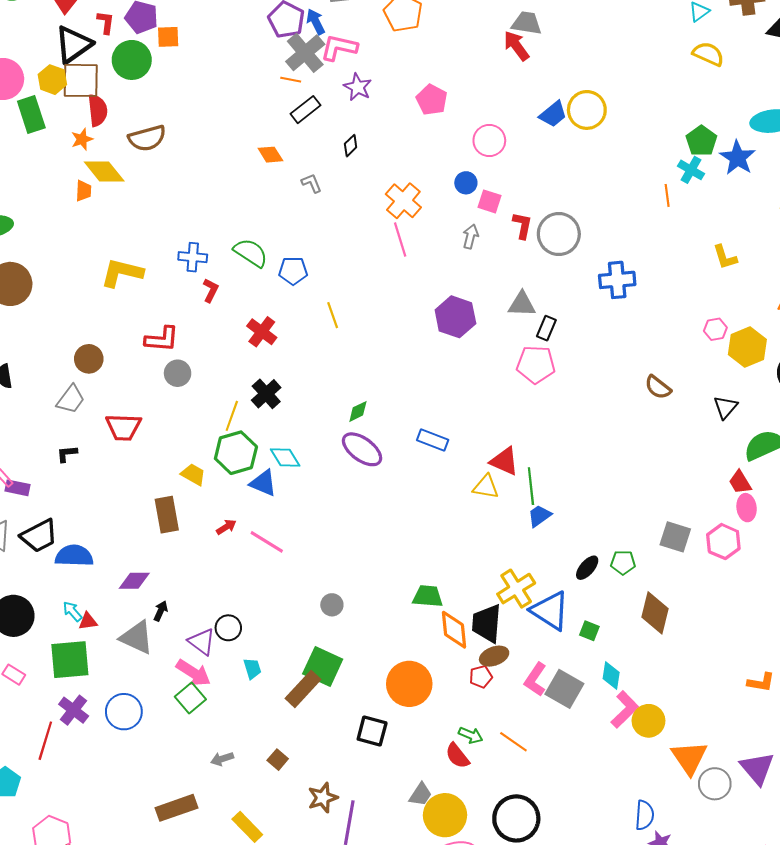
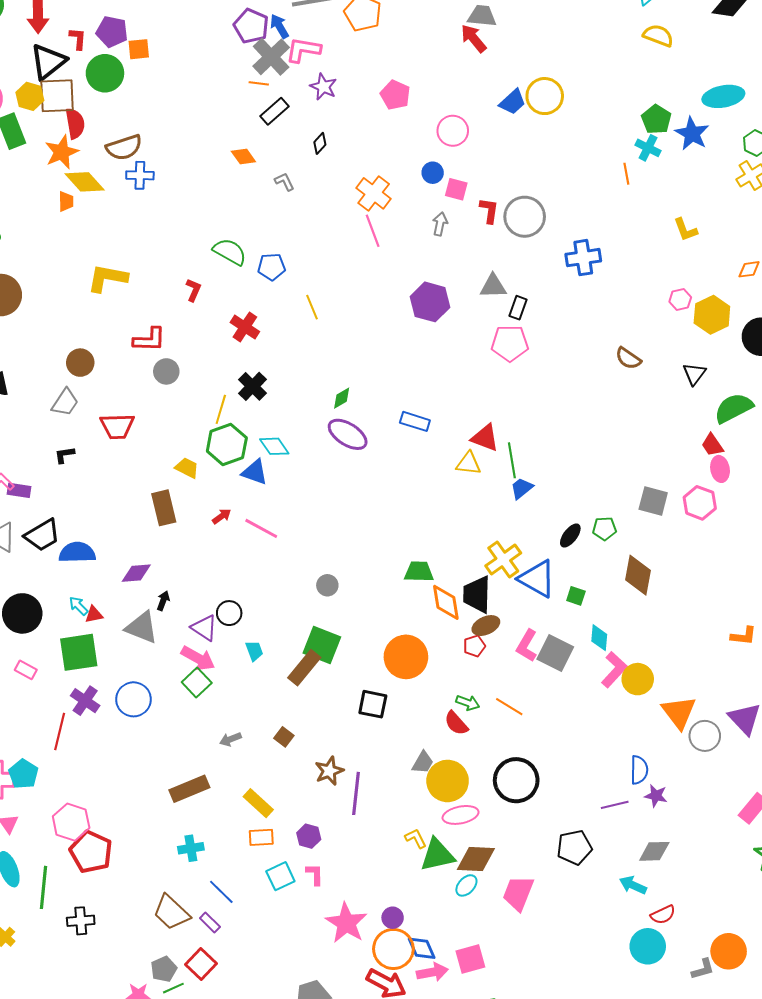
orange star: (82, 139) -> (62, 152), size x1.6
blue cross: (193, 257) -> (140, 175), moved

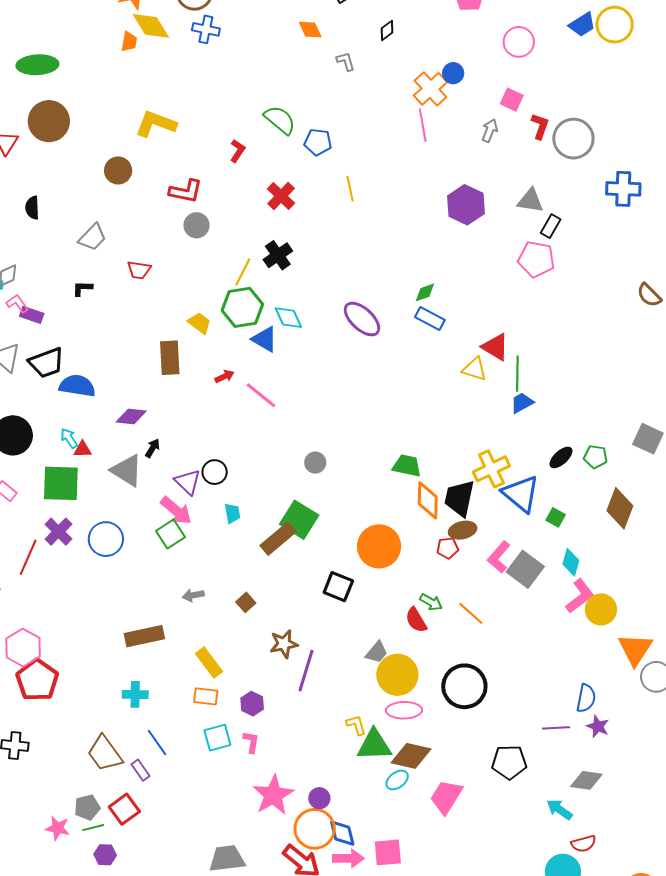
blue circle: (433, 173) -> (453, 73), moved
brown circle: (80, 363) -> (118, 170), moved
green diamond: (342, 398) -> (425, 292), moved
red trapezoid: (117, 426) -> (139, 270), size x0.7

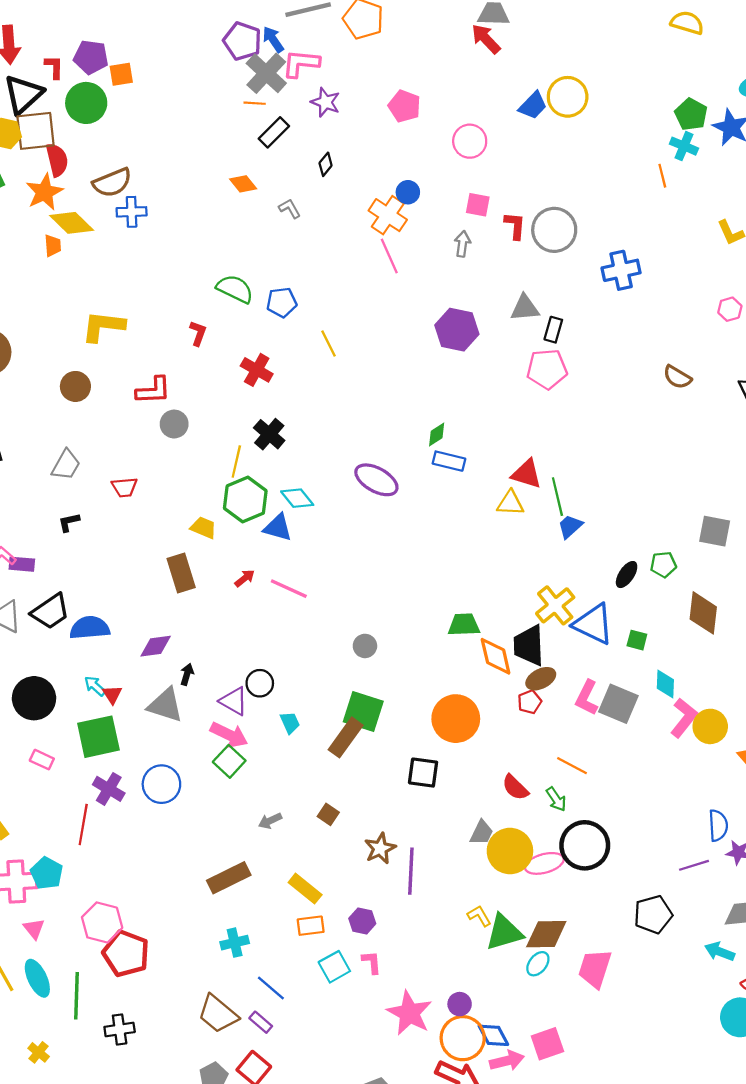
red triangle: (82, 449) -> (112, 694), turned -48
green arrow: (431, 602) -> (556, 799), moved, turned 40
pink ellipse: (404, 710) -> (544, 863), moved

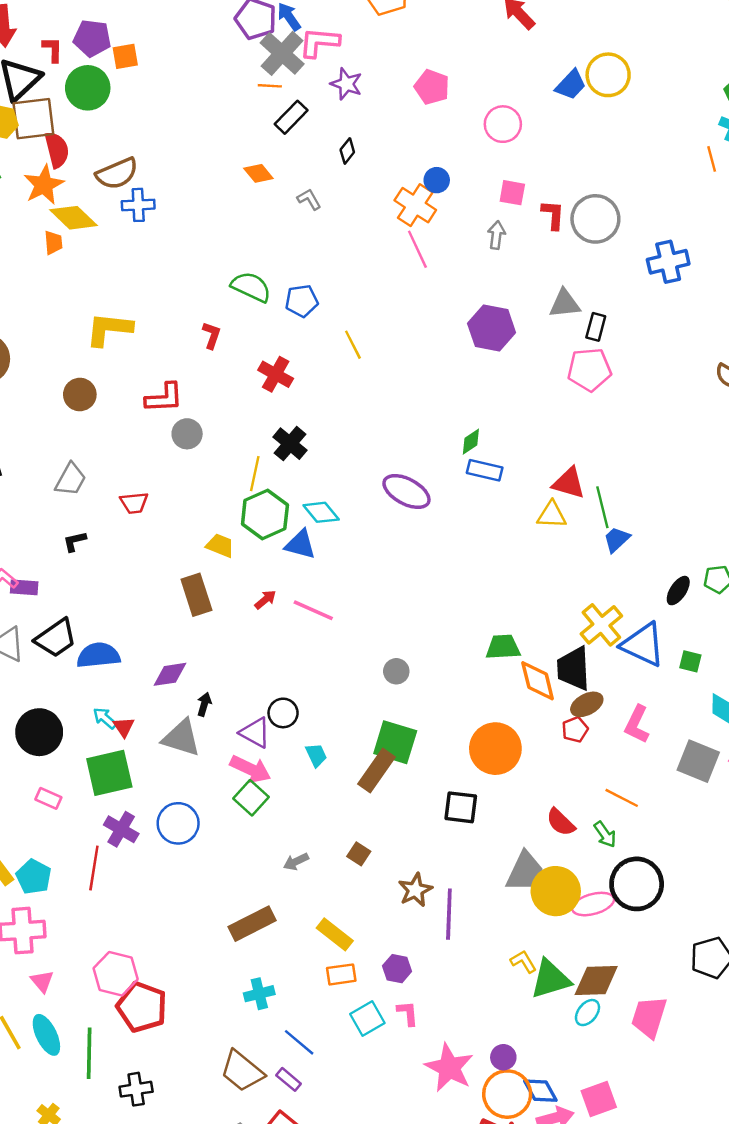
gray square: (618, 704) -> (698, 761), moved
gray trapezoid: (482, 833) -> (525, 871), size x1.5
cyan pentagon: (47, 873) -> (34, 877), moved

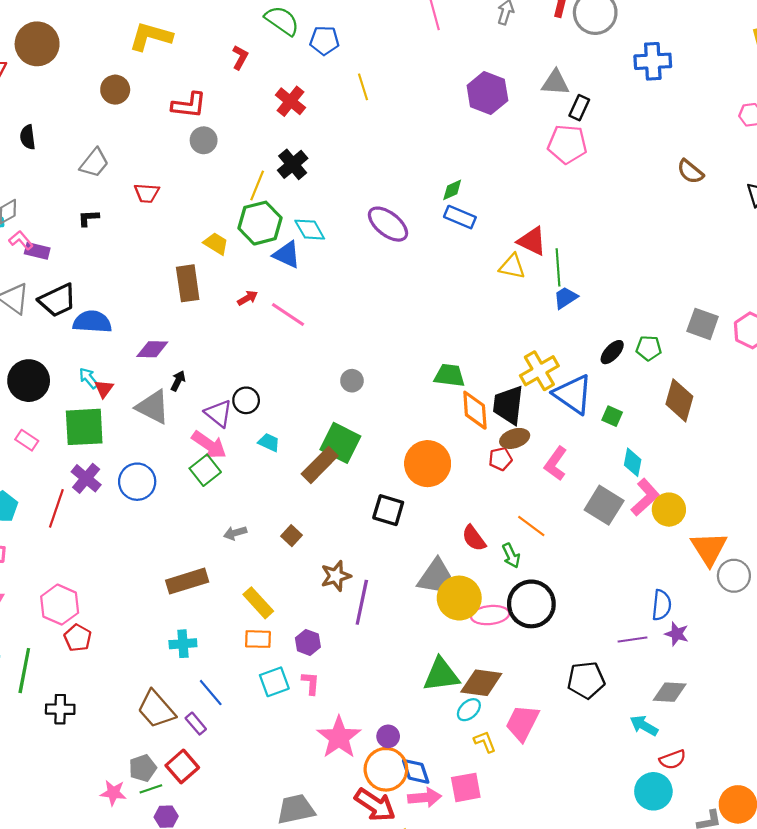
cyan trapezoid: (316, 755) -> (269, 442), turned -50
yellow L-shape: (523, 962) -> (485, 742), moved
red pentagon: (142, 1007) -> (78, 638), size x0.6

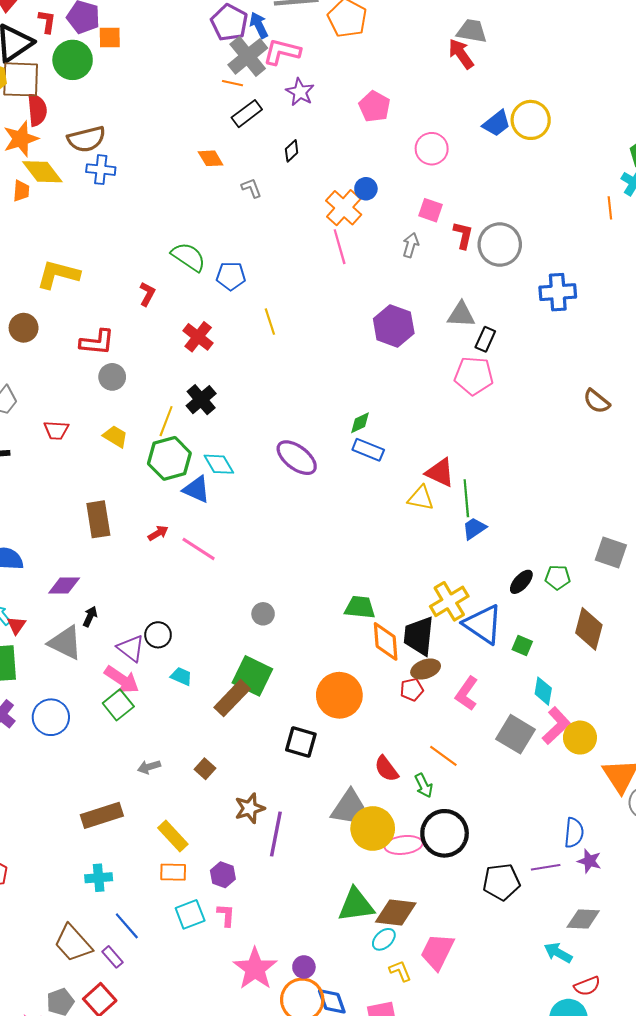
yellow trapezoid: (216, 244) -> (115, 436), moved
black pentagon: (586, 680) -> (501, 882), moved

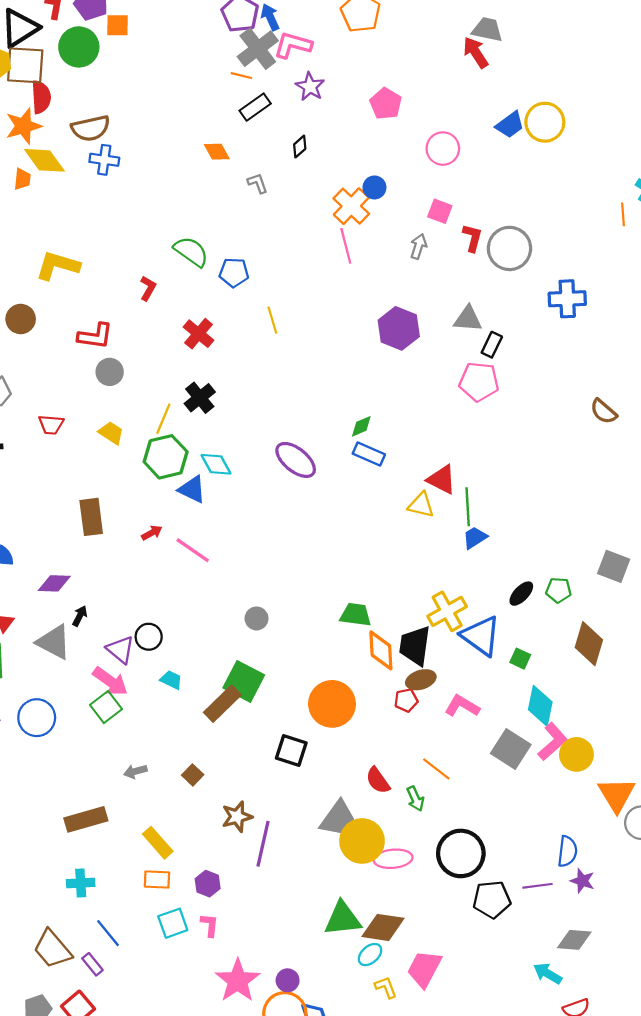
cyan diamond: (543, 691) -> (540, 706), size x1.4
pink L-shape: (467, 693) -> (462, 706), turned 84
black circle: (445, 833) -> (461, 853), moved

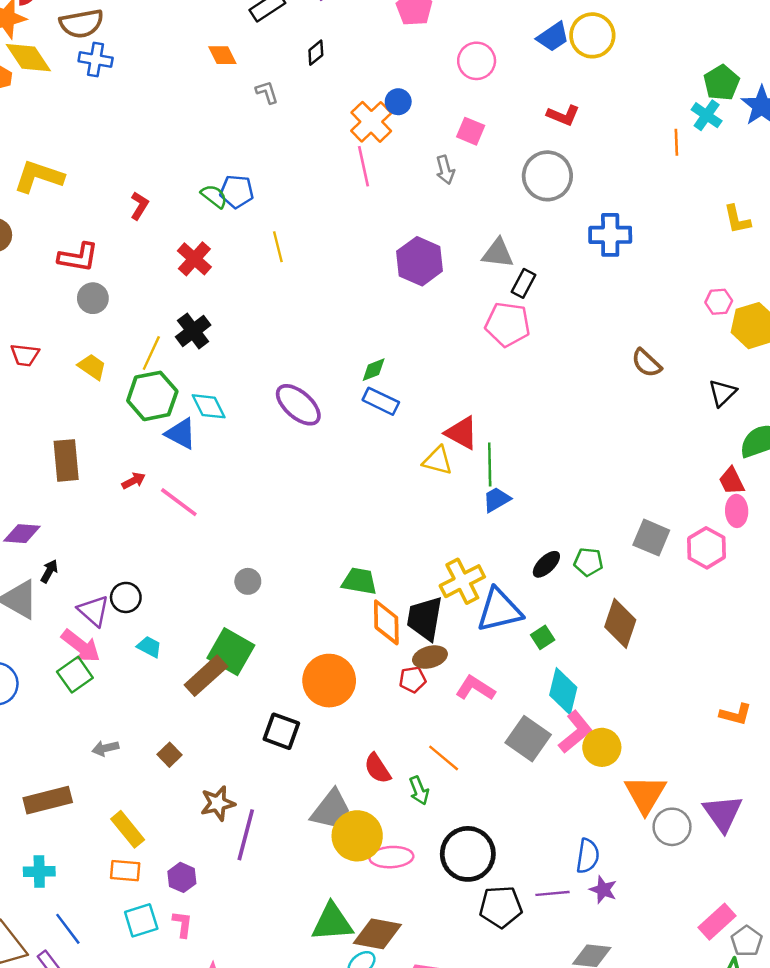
red L-shape: (472, 238) -> (563, 115), moved, turned 96
gray arrow: (418, 246) -> (445, 170), turned 145
green semicircle: (191, 252) -> (214, 196), moved, size x0.7
blue triangle: (481, 636) -> (499, 610), turned -51
green square: (520, 659) -> (543, 637), turned 30

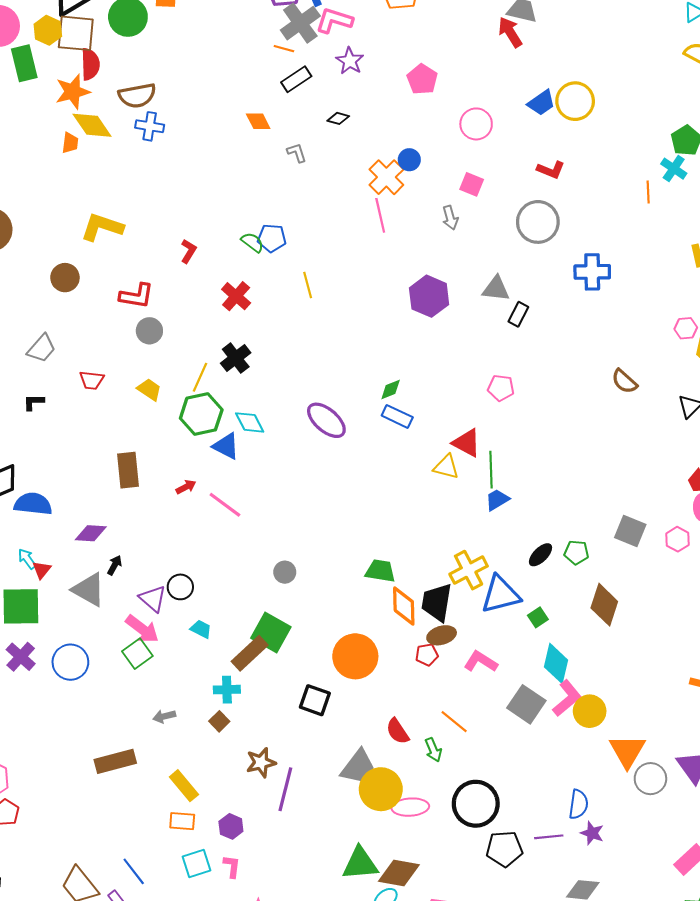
black diamond: (316, 53) -> (338, 118), turned 55
pink pentagon: (508, 324) -> (501, 388), moved, size x0.7
pink hexagon: (706, 548) -> (678, 539), size x0.7
cyan cross: (39, 871) -> (227, 690), moved

